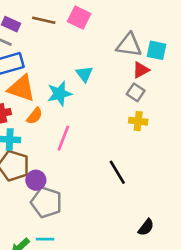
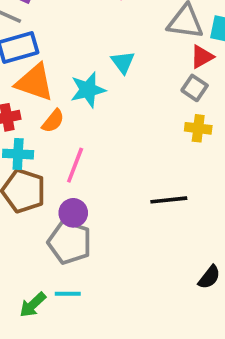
pink line: (63, 138) -> (75, 165), moved
black line: (117, 172) -> (169, 200), turned -65
purple circle: (36, 180) -> (73, 213), moved

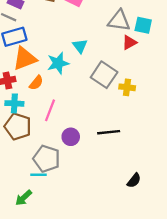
orange triangle: (35, 82) -> (25, 59), turned -40
gray square: (195, 88) -> (104, 75), moved, size x1.6
purple circle: (73, 213) -> (71, 137), moved
cyan line: (68, 294) -> (39, 175), moved

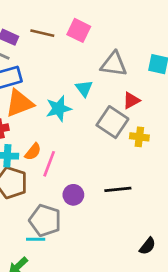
gray triangle: (119, 21) -> (114, 64), moved
red triangle: (129, 42) -> (131, 100), moved
orange semicircle: (36, 83) -> (33, 152), moved

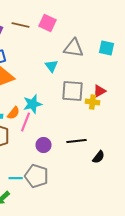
red triangle: (131, 100) -> (100, 91), moved
cyan star: (59, 109) -> (32, 104), moved
gray square: (112, 122) -> (72, 91), turned -30
gray pentagon: (45, 220) -> (36, 176), moved
black semicircle: (147, 246) -> (98, 157), moved

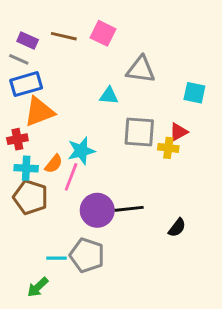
cyan square: (106, 48) -> (194, 93), moved
cyan triangle: (52, 66) -> (109, 96), turned -48
black line: (76, 141) -> (129, 209), moved
purple circle: (44, 145) -> (97, 210), size x1.5

